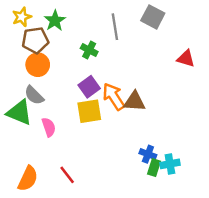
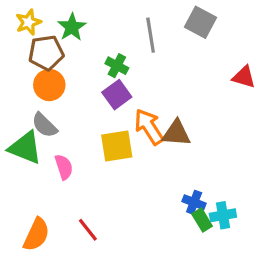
purple square: (89, 87) -> (117, 95), moved
green rectangle: (154, 168) -> (202, 220), turned -49

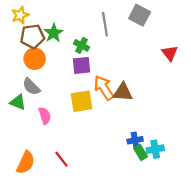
green star: (72, 27) -> (54, 33), moved
red triangle: (244, 77) -> (170, 53), turned 36
purple square: (117, 95) -> (82, 65), turned 30
green triangle: (25, 148) -> (18, 102), size x0.7
blue cross: (194, 202) -> (135, 140), turned -32

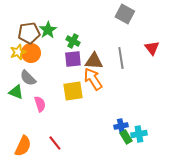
yellow star: (20, 15) -> (18, 52), moved
gray line: (105, 24) -> (121, 58), moved
brown triangle: (123, 92) -> (94, 61), moved

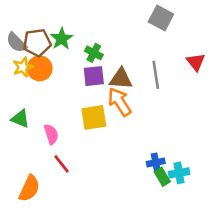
gray semicircle: (28, 78) -> (16, 43), moved
red line: (55, 143) -> (62, 164), moved

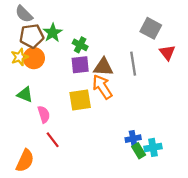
gray square: (161, 18) -> (151, 28), moved
gray semicircle: (16, 43) -> (24, 14), moved
green triangle: (20, 119) -> (25, 95), moved

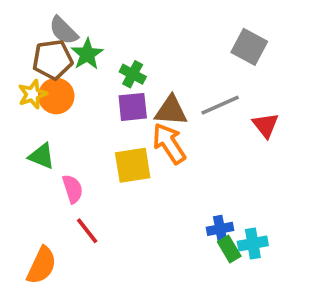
gray semicircle: (24, 14) -> (63, 30), moved
red triangle: (167, 53) -> (266, 125), moved
gray line: (133, 64) -> (220, 105), turned 75

